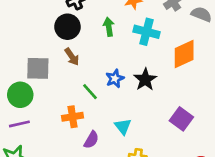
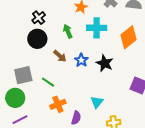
brown arrow: (72, 57) -> (60, 56), moved
blue star: (115, 78) -> (81, 60), moved
green line: (90, 92) -> (48, 82), moved
cyan triangle: (123, 126) -> (97, 102), turned 32

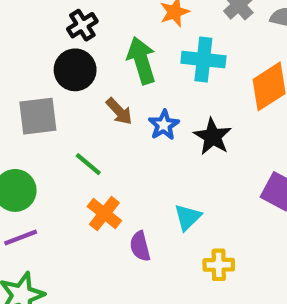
green arrow: (68, 31) -> (141, 60), size x1.5
gray square: (23, 75) -> (38, 116), moved
orange cross: (58, 104) -> (104, 213), turned -35
purple semicircle: (76, 118) -> (140, 246), turned 144

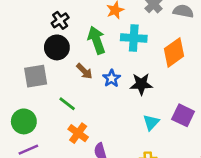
black star: (213, 137) -> (141, 84), turned -30
cyan triangle: (188, 217) -> (151, 122), moved

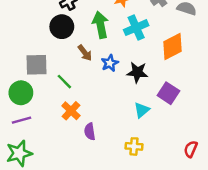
cyan cross: (134, 38) -> (136, 28), turned -35
gray square: (36, 76) -> (36, 65), moved
purple square: (183, 115) -> (168, 93), moved

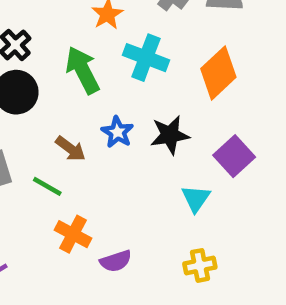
cyan cross: (136, 28) -> (146, 58), turned -30
brown arrow: (85, 53) -> (70, 149), moved
purple square: (168, 93) -> (234, 156), turned 30
purple semicircle: (90, 132) -> (116, 261), turned -84

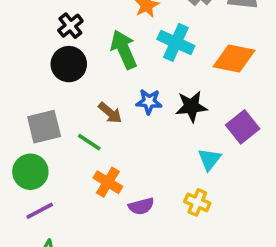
orange diamond: (218, 73) -> (234, 59), turned 51
blue star: (117, 132) -> (149, 102), turned -30
yellow cross: (200, 265) -> (197, 202), moved, turned 30

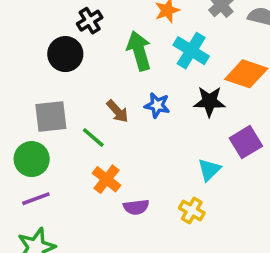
black circle: (69, 64) -> (65, 54), moved
black star: (191, 106) -> (209, 101), moved

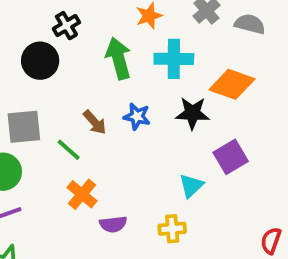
cyan cross: (191, 51) -> (174, 59), turned -32
yellow cross: (192, 210) -> (172, 229), turned -35

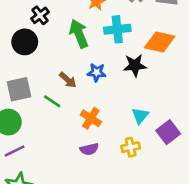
purple square: (231, 157) -> (168, 132), moved
orange cross: (82, 194) -> (91, 118), moved

